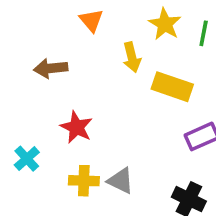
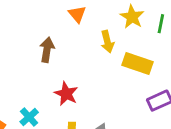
brown arrow: (51, 68) -> (47, 50), turned 105

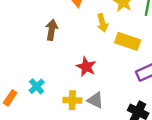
red star: (66, 94) -> (86, 67), moved

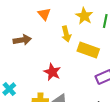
brown arrow: (52, 30) -> (22, 40), turned 72

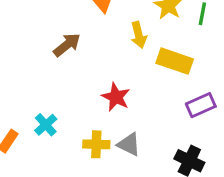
brown arrow: (22, 40) -> (67, 45), turned -30

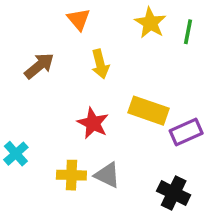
yellow arrow: (139, 35) -> (100, 64), moved
yellow rectangle: (175, 61) -> (149, 111), moved

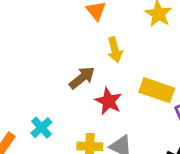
brown arrow: (39, 66) -> (82, 78), moved

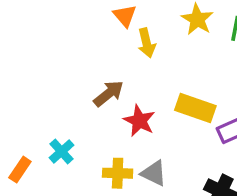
yellow arrow: (115, 50) -> (147, 43), moved

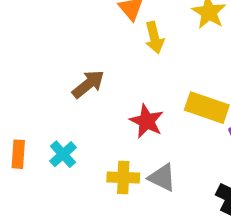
brown arrow: (109, 94) -> (88, 84), moved
orange rectangle: (20, 170) -> (18, 154), moved, turned -30

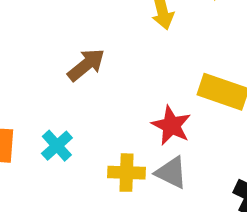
red star: (147, 121) -> (171, 125), moved

